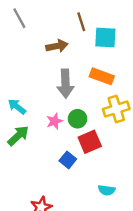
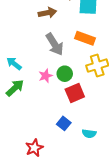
gray arrow: (65, 84) -> (55, 44), turned -30
blue square: (68, 160) -> (64, 123), moved

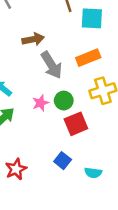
brown arrow: (47, 13) -> (33, 39), moved
orange rectangle: (85, 38) -> (88, 58), turned -42
red star: (34, 148) -> (16, 169), moved

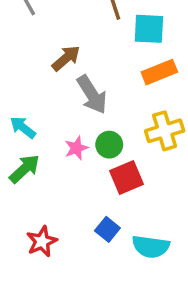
brown arrow: (33, 39) -> (66, 58), turned -30
orange rectangle: (88, 58) -> (159, 72), moved
cyan semicircle: (93, 173) -> (151, 247), size x1.5

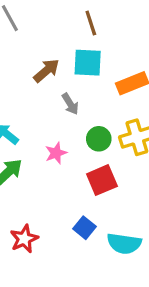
cyan square: (149, 29) -> (88, 63), moved
gray arrow: (92, 94) -> (70, 104), size x0.6
green circle: (109, 145) -> (99, 139), moved

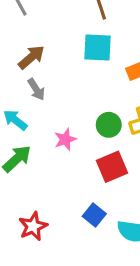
brown arrow: (46, 71) -> (31, 57), moved
gray arrow: (70, 104) -> (36, 89), moved

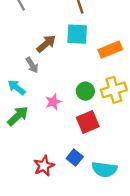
brown arrow: (31, 57) -> (46, 44), moved
red star: (33, 226) -> (44, 166), moved

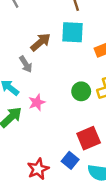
pink star: (53, 102) -> (37, 102), moved
red square: (88, 122) -> (89, 138), moved

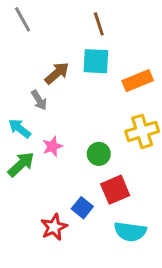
green circle: (81, 91) -> (99, 154), moved
blue square: (70, 160) -> (82, 208), moved

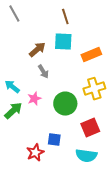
gray arrow: (39, 100) -> (43, 72), moved
green circle: (99, 154) -> (65, 104), size x1.5
red square: (115, 190) -> (90, 128), moved
blue square: (82, 208) -> (54, 140), turned -32

